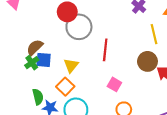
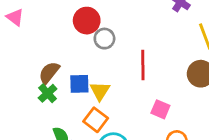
gray circle: (79, 27) -> (104, 39), size x0.6
blue square: (44, 60) -> (79, 84), moved

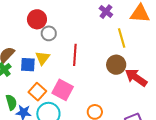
yellow triangle: (100, 91) -> (42, 58), moved
pink square: (160, 109) -> (63, 90), moved, size x1.5

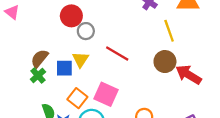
red line: (75, 55) -> (117, 53), turned -60

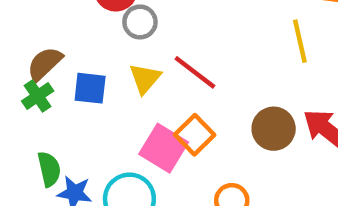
yellow triangle: (81, 59) -> (145, 78), moved
brown circle: (165, 62) -> (274, 129), moved
orange square: (77, 98) -> (195, 135), moved

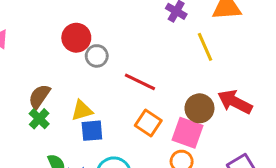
yellow triangle: (145, 78) -> (82, 110), moved, turned 45
blue square: (90, 88) -> (92, 131), moved
pink square: (164, 148) -> (187, 133), moved

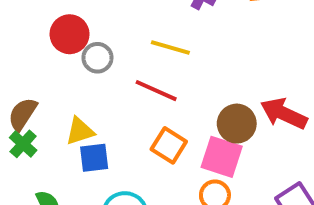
yellow line: (205, 47) -> (170, 48), moved, turned -48

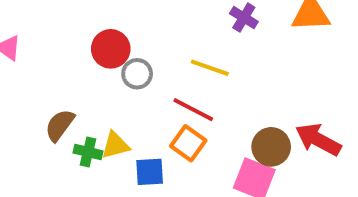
green cross: (23, 144) -> (88, 152), moved, turned -32
orange square: (169, 145) -> (188, 143), moved
blue square: (94, 158) -> (150, 172), moved

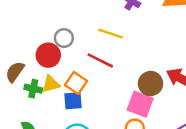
red circle: (111, 49) -> (48, 55), moved
orange square: (188, 143) -> (76, 83), moved

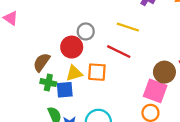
orange square: (76, 83) -> (97, 72), turned -30
green cross: (33, 89) -> (48, 83), moved
blue square: (73, 101) -> (65, 90), moved

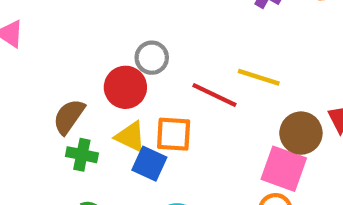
yellow line: (128, 27) -> (259, 77), moved
yellow triangle: (74, 73) -> (131, 137), turned 42
blue square: (65, 90) -> (149, 164), moved, turned 30

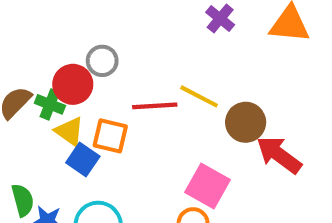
red line: (214, 95) -> (155, 106), turned -39
brown circle: (301, 133) -> (246, 122), moved
green cross: (82, 155) -> (50, 104), moved

